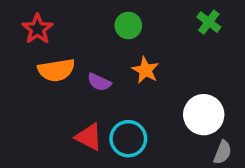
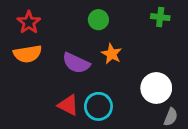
green cross: (209, 22) -> (160, 17), turned -30
orange semicircle: (56, 70) -> (28, 54), moved
purple semicircle: (99, 82) -> (76, 63), size x1.5

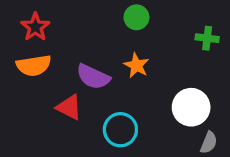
green cross: (160, 17) -> (207, 38), moved
green circle: (98, 20) -> (136, 17), moved
red triangle: (68, 105) -> (69, 107), moved

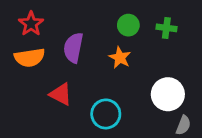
green circle: (136, 17) -> (128, 25), moved
green cross: (207, 38) -> (166, 28), moved
purple semicircle: (93, 77) -> (73, 48), moved, turned 76

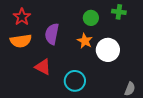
green cross: (166, 28) -> (119, 12), moved
white circle: (168, 94) -> (108, 50), moved

